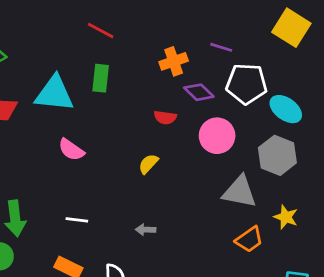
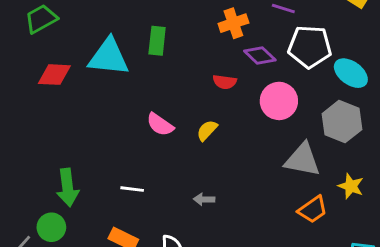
pink semicircle: (71, 150) -> (160, 124), moved

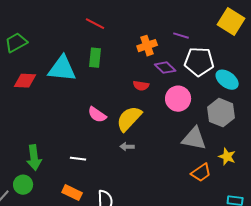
yellow semicircle: (207, 130) -> (129, 119), size x1.8
gray arrow: (204, 199) -> (127, 147), moved

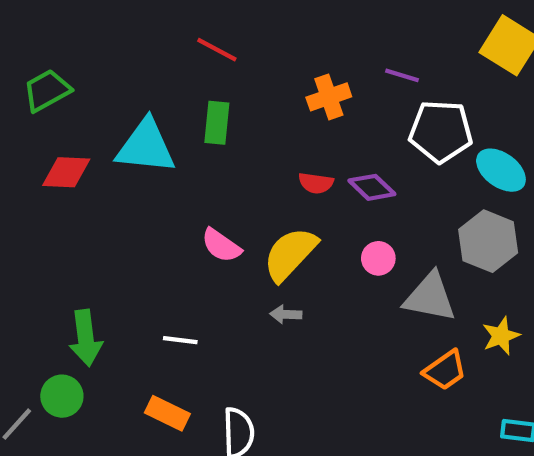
purple diamond: (165, 68) -> (372, 187), moved
pink circle: (178, 99) -> (378, 258), moved, size x0.6
yellow star: (227, 157) -> (501, 336), turned 30

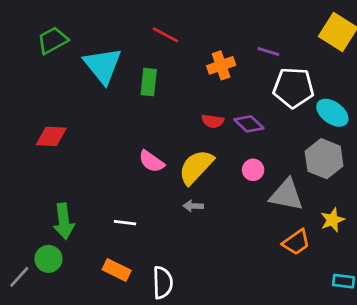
red line: (217, 50) -> (165, 35), moved
green trapezoid: (47, 90) -> (53, 40), moved
cyan triangle: (146, 146) -> (103, 65), moved, turned 45
red diamond: (66, 172) -> (51, 136), moved

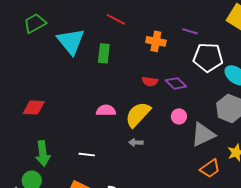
orange cross: (221, 65) -> (156, 41), turned 30
red diamond: (51, 136) -> (34, 107), moved
pink semicircle: (151, 161) -> (106, 110), turned 144
gray triangle: (286, 195) -> (203, 134), turned -36

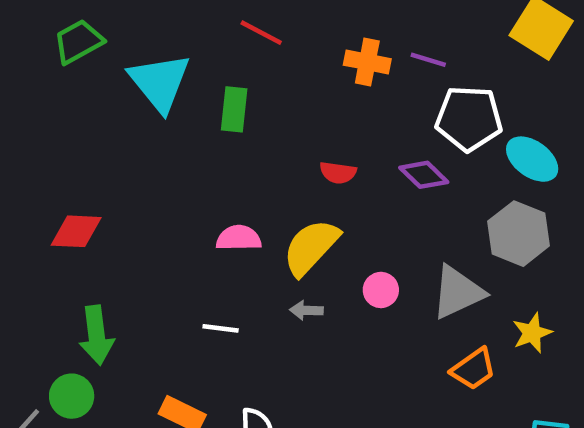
orange cross: (156, 41) -> (367, 62), moved
purple diamond: (176, 83) -> (424, 175), moved
pink circle: (179, 116) -> (381, 290), moved
white line: (87, 155) -> (221, 328), moved

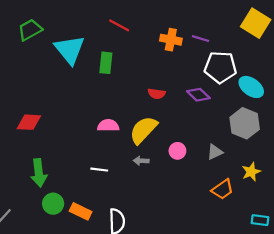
gray triangle: (458, 292) -> (215, 152), size x0.6
green circle: (72, 396) -> (53, 204), moved

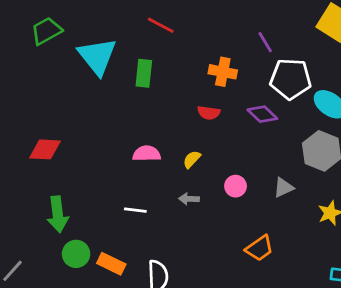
purple line: (201, 39) -> (265, 42), turned 42
orange cross: (171, 40) -> (223, 72), moved
yellow semicircle: (143, 130) -> (192, 159), size x0.5
orange trapezoid: (223, 189) -> (260, 248), moved

